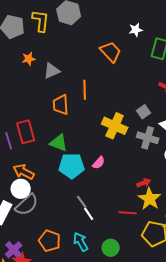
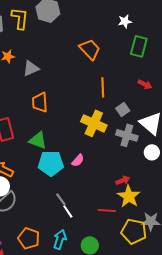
white star: (136, 30) -> (125, 21), moved
orange line: (85, 90) -> (103, 87), moved
cyan arrow: (81, 242) -> (60, 239), turned 48

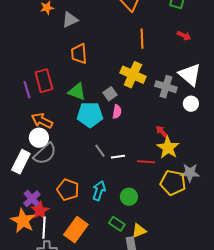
gray square: (123, 109) -> (110, 94), moved
pink semicircle: (78, 160) -> (117, 112), turned -32
red arrow: (123, 180) -> (162, 132), turned -112
white line: (68, 211) -> (118, 157), moved, turned -64

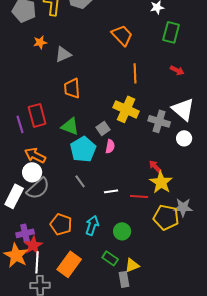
cyan pentagon: (90, 115) -> (83, 149), turned -30
gray line: (100, 151) -> (80, 181), moved
purple cross: (32, 199) -> (25, 233), turned 30

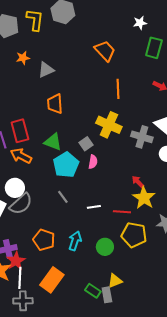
orange arrow: (35, 155) -> (21, 156), moved
yellow pentagon: (166, 217) -> (134, 235), moved
green rectangle: (110, 258) -> (93, 291), moved

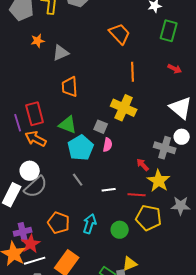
gray cross: (142, 137) -> (165, 148), moved
gray square: (86, 144) -> (101, 127), turned -32
red arrow: (138, 182) -> (143, 165), moved
white line: (20, 278) -> (35, 261), turned 70

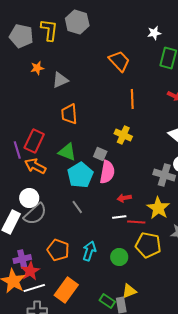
yellow cross: (124, 108) -> (123, 135), size x0.7
red rectangle: (35, 114) -> (34, 141), turned 40
pink semicircle: (108, 145) -> (107, 172), size x1.6
red arrow: (143, 165) -> (124, 198), moved, turned -56
white line: (109, 190) -> (119, 217), moved

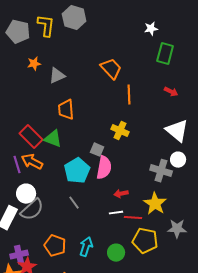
orange trapezoid: (119, 61) -> (111, 69), moved
red rectangle: (34, 141) -> (31, 137), turned -70
purple line: (17, 150) -> (17, 165), moved
green triangle: (67, 152) -> (53, 139), moved

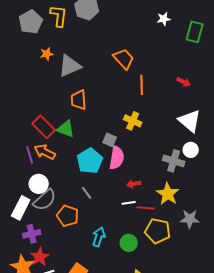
gray pentagon: (18, 32) -> (31, 22), turned 30
green rectangle: (165, 54) -> (195, 32), moved
gray triangle: (57, 76) -> (70, 66), size x1.4
orange pentagon: (55, 246) -> (68, 216), moved
purple cross: (19, 255) -> (32, 234), moved

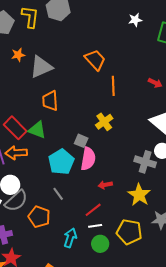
yellow cross: (133, 121) -> (104, 122), turned 30
orange arrow: (45, 152) -> (16, 153), turned -30
white line: (129, 203) -> (95, 226), moved
red line: (146, 208) -> (93, 210), moved, turned -42

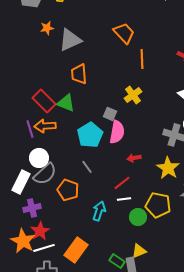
green circle: (100, 244) -> (138, 217), moved

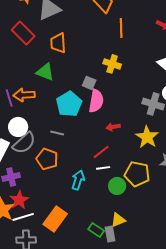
yellow cross: (133, 95) -> (112, 64), turned -36
red rectangle: (44, 101) -> (23, 33), moved
gray line: (87, 167) -> (57, 133), moved, turned -40

